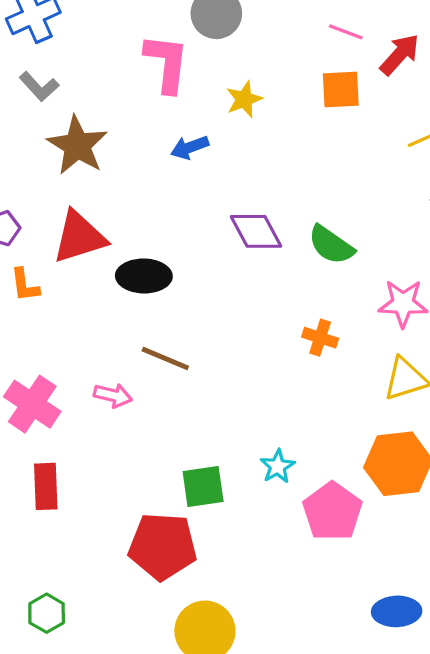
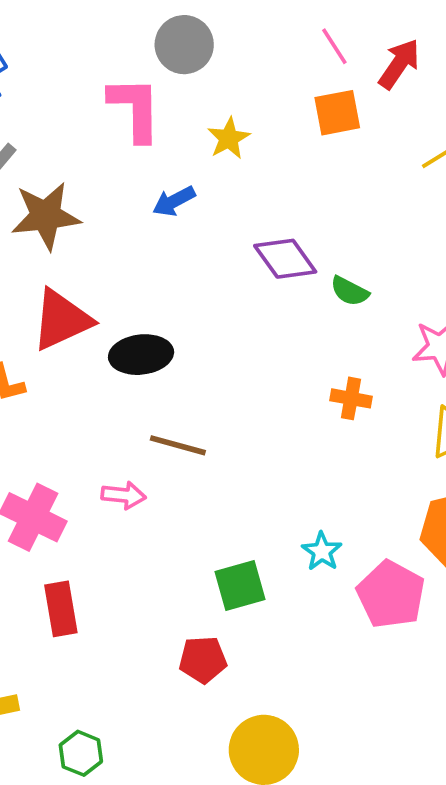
pink line: (346, 32) -> (334, 46), turned 44
brown star: (77, 145) -> (46, 216), turned -30
purple diamond: (256, 231) -> (285, 259), moved
green semicircle: (331, 245) -> (350, 291), size x0.7
red pentagon: (163, 546) -> (203, 660), size x0.6

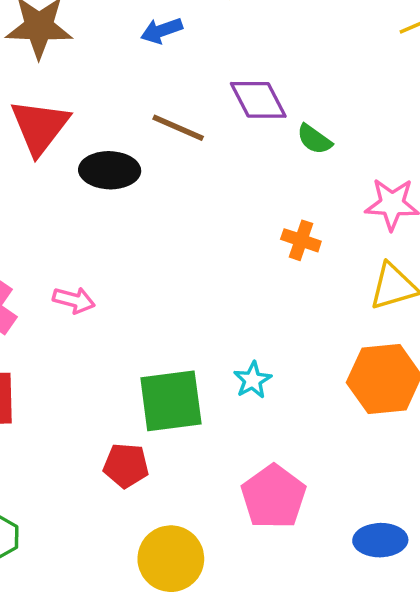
red triangle: (62, 320) -> (40, 127), turned -36
brown line: (178, 445) -> (178, 128), moved
green square: (240, 585) -> (171, 401), size x1.4
pink pentagon: (391, 595) -> (274, 497), moved

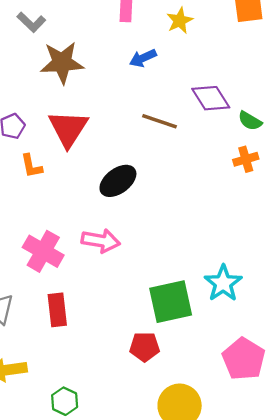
black ellipse: (110, 170) -> (118, 181), moved, turned -33
orange cross: (301, 240) -> (246, 159), moved, turned -30
pink arrow: (74, 300) -> (101, 241), size x1.4
cyan star: (253, 380) -> (223, 283), size x1.5

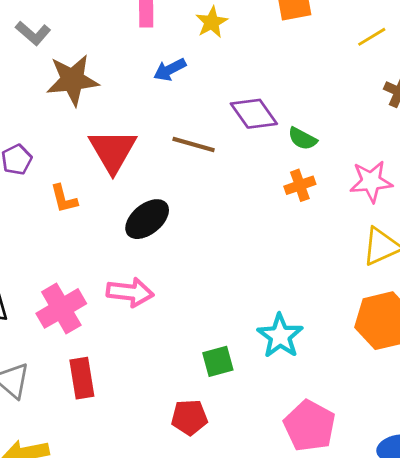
red triangle: (68, 128) -> (113, 151), moved
orange L-shape: (31, 166) -> (64, 199), moved
pink cross: (43, 251) -> (61, 308), turned 33
green square: (171, 302) -> (218, 361), size x0.6

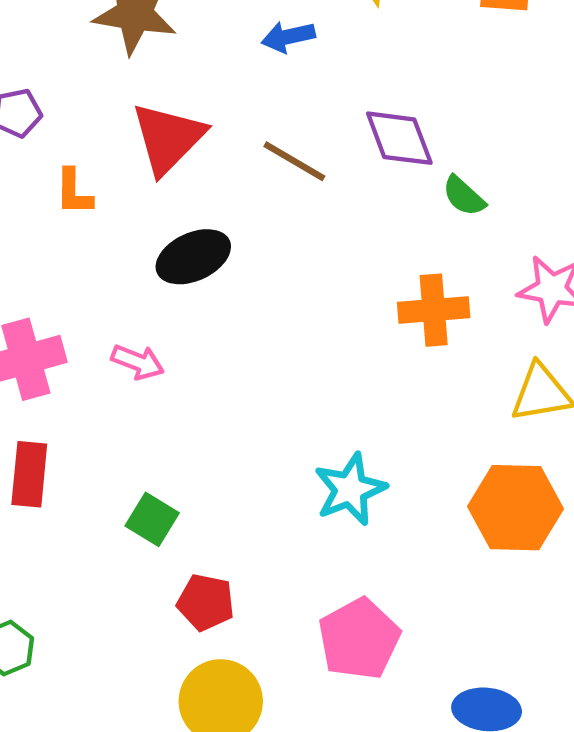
orange cross: (300, 185) -> (434, 310), moved, size x1.4
pink arrow: (130, 292) -> (138, 362), size x0.7
green square: (218, 361) -> (152, 519), moved, turned 32
red pentagon: (189, 417) -> (206, 602), moved

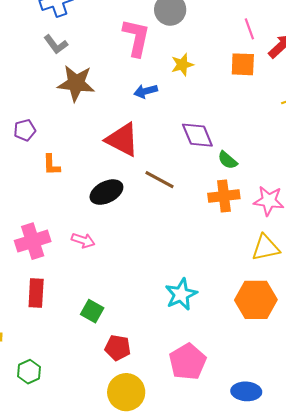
red triangle: (168, 138) -> (122, 140), moved, turned -45
brown line: (294, 161) -> (159, 180), moved
orange cross: (434, 310) -> (224, 196), moved

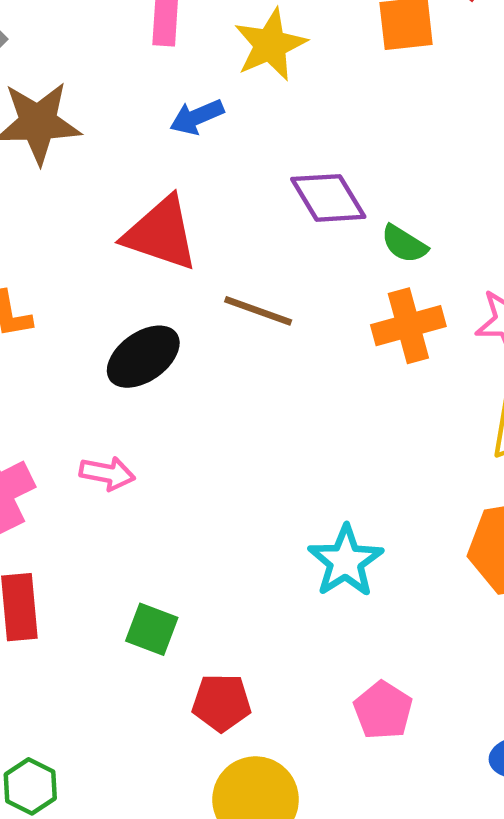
yellow star: (182, 65) -> (270, 45), size x1.4
pink pentagon: (188, 362) -> (383, 710), size x0.7

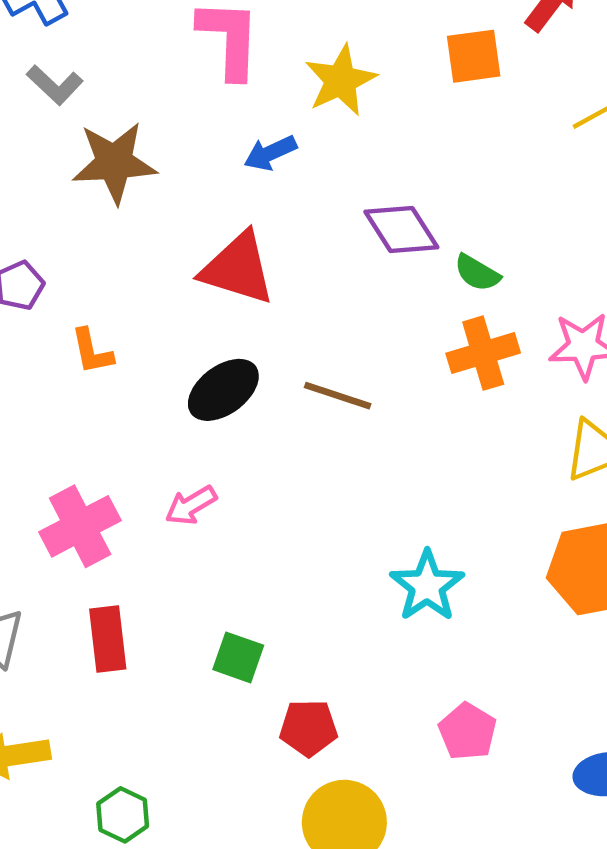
brown line: (258, 311) -> (338, 396), moved
pink arrow: (107, 473) -> (191, 505), turned 140

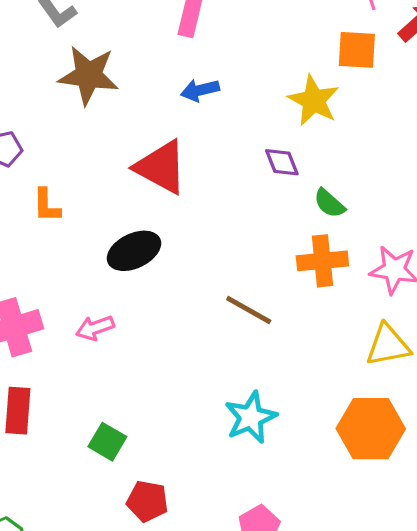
yellow star: (341, 80) -> (314, 100), moved, turned -30
purple diamond: (401, 229) -> (282, 162), size x0.7
brown line: (338, 396) -> (249, 310), moved

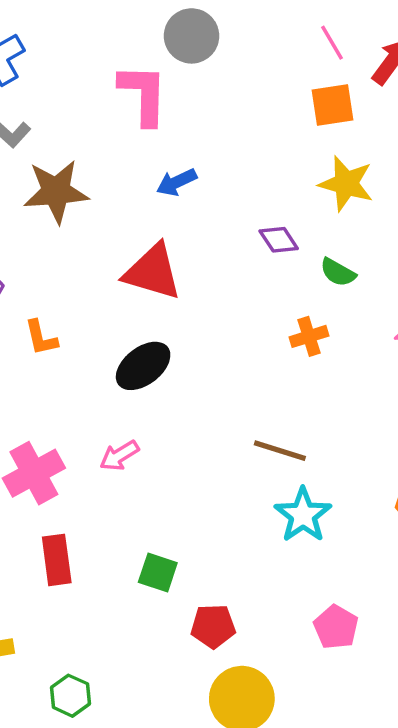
yellow star: (314, 100) -> (346, 184), moved
orange cross: (322, 261) -> (309, 336), moved, size x0.7
brown line: (249, 310) -> (280, 451), moved

